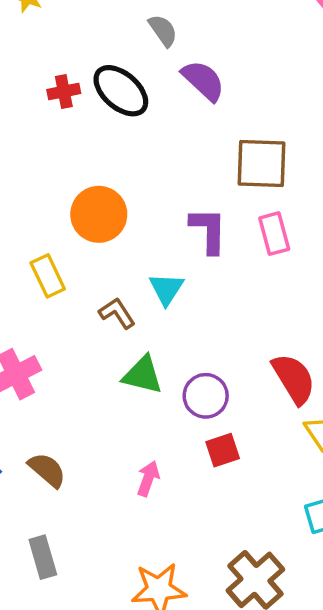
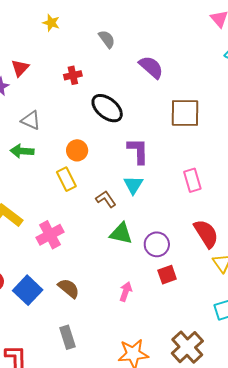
gray semicircle: (163, 30) -> (107, 39), moved
black ellipse: (121, 91) -> (107, 108), moved
orange circle: (99, 214) -> (77, 150), moved, size x0.7
purple L-shape: (208, 230) -> (138, 151), moved
pink rectangle: (274, 234) -> (192, 180), moved

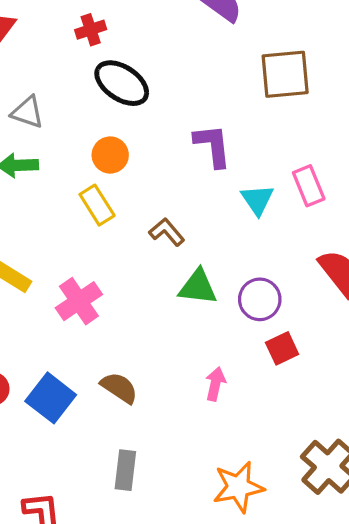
black ellipse: (107, 108) -> (122, 83), moved
cyan triangle: (133, 185) -> (257, 200), moved
gray rectangle: (68, 337) -> (125, 470), turned 30

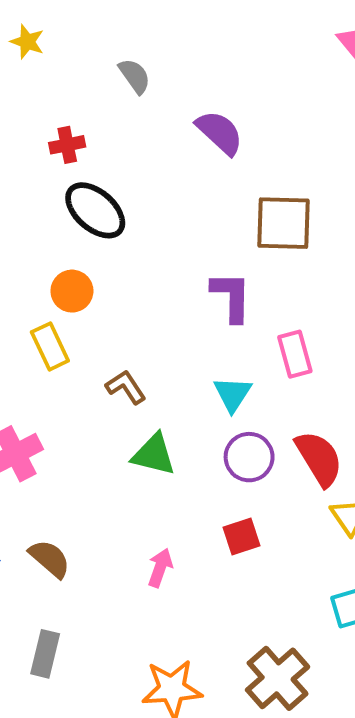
purple L-shape: (213, 146) -> (231, 297), moved
cyan triangle: (257, 200) -> (233, 394), moved
purple circle: (260, 299) -> (249, 457), moved

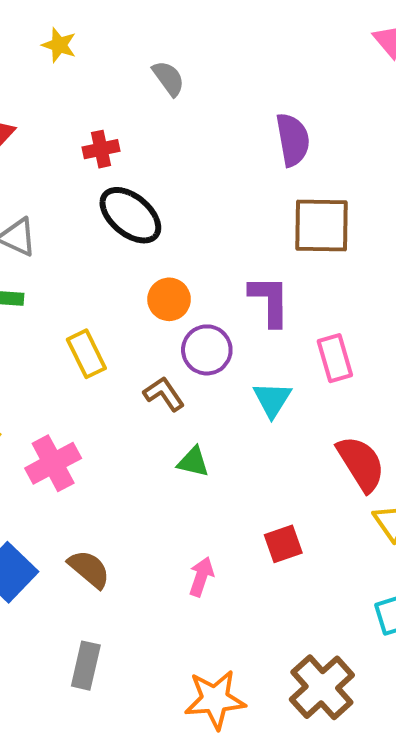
purple semicircle: (220, 133) -> (293, 140), moved, turned 38
orange circle: (72, 291) -> (169, 299), moved
green triangle: (154, 455) -> (193, 462), size x0.7
purple circle: (249, 457) -> (207, 350), moved

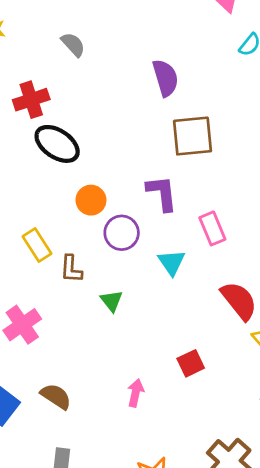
red cross: (101, 149) -> (31, 100), size x1.4
brown L-shape: (164, 394) -> (71, 269), moved, turned -136
green triangle: (193, 462) -> (112, 301), moved, turned 45

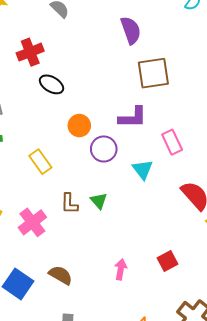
black ellipse: (57, 144) -> (52, 84), size x0.7
purple L-shape: (162, 193) -> (133, 117), turned 100
brown L-shape: (71, 269) -> (69, 204), moved
red square: (191, 363) -> (168, 261), moved

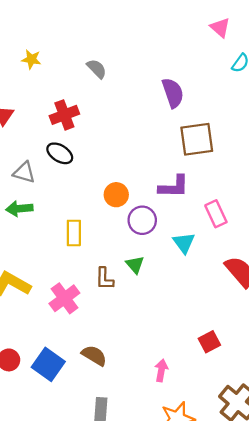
black ellipse: (52, 84) -> (60, 153), moved
yellow rectangle: (40, 162) -> (74, 233), turned 35
green triangle: (99, 201) -> (135, 265), moved
pink arrow: (121, 269) -> (161, 370), moved

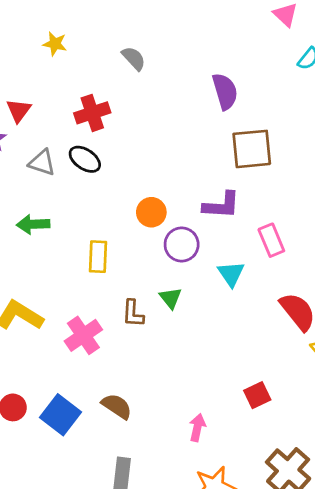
gray triangle: (24, 172) -> (42, 163), moved

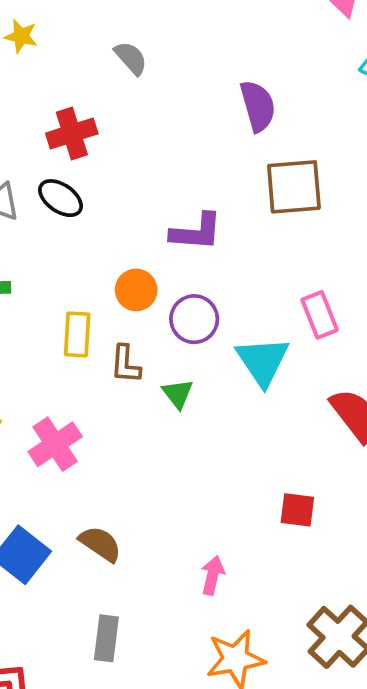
purple L-shape: (221, 205) -> (196, 232), moved
orange circle: (151, 212) -> (136, 290), moved
cyan triangle: (231, 274) -> (263, 361), size x1.4
brown L-shape: (133, 313) -> (125, 364), moved
red square: (257, 395) -> (297, 510), moved, turned 32

